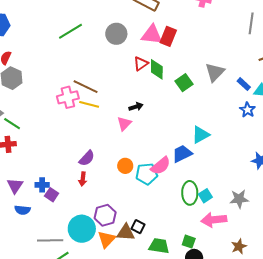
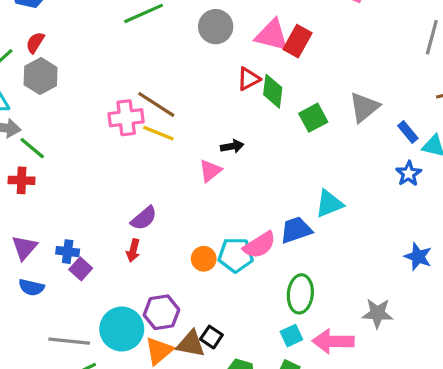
orange circle: (125, 166) -> (204, 259), moved
cyan square: (205, 196) -> (291, 336), moved

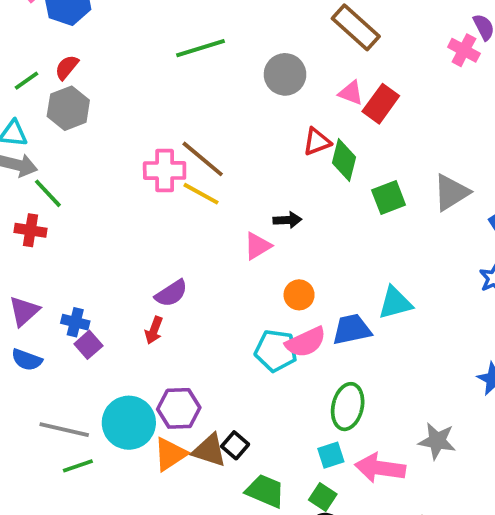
pink triangle: (272, 35) -> (351, 93), size x0.6
orange circle: (204, 259) -> (299, 295), moved

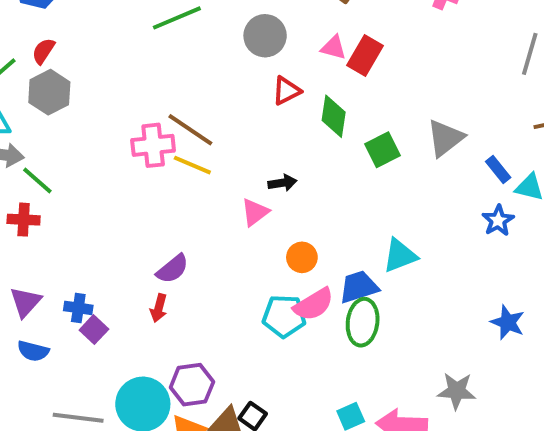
red triangle: (317, 142) -> (287, 91), moved
green ellipse: (348, 407) -> (363, 322), moved

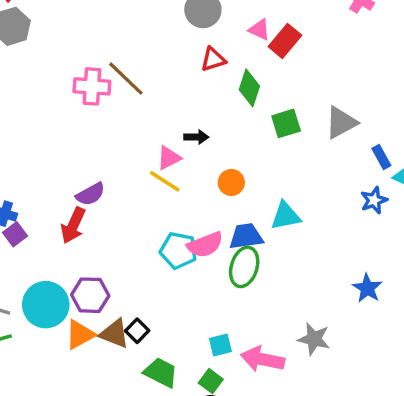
yellow line: (192, 165) -> (165, 181), moved
orange circle: (302, 257) -> (231, 182), moved
red arrow: (159, 308) -> (73, 225), size x1.5

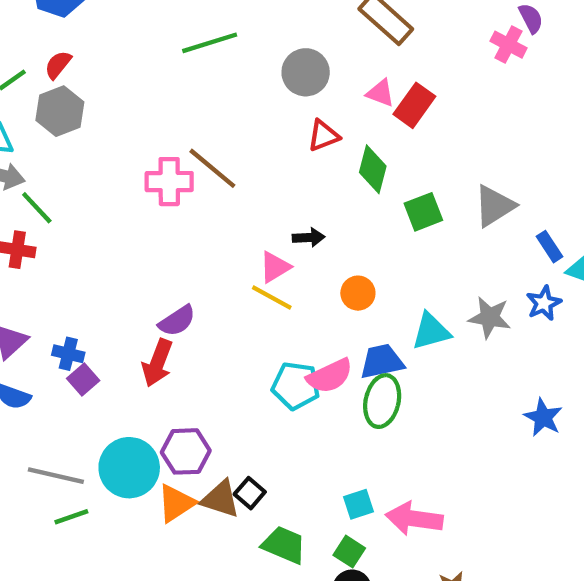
gray star: (314, 339) -> (490, 317), moved

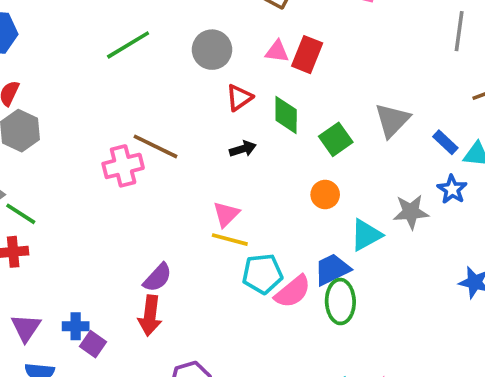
black arrow: (309, 237) -> (243, 149), moved
orange circle: (358, 293) -> (325, 195), moved
cyan pentagon: (296, 386) -> (262, 274), moved

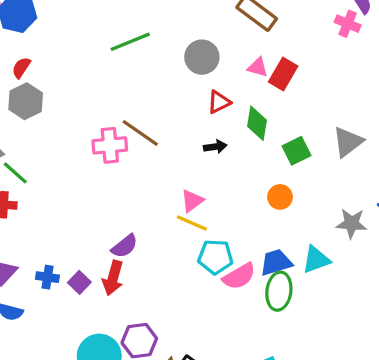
cyan triangle: (366, 235) -> (316, 260), moved
purple square: (93, 344) -> (79, 282), moved

